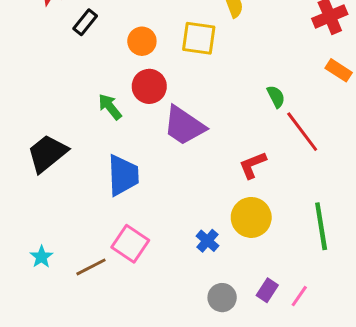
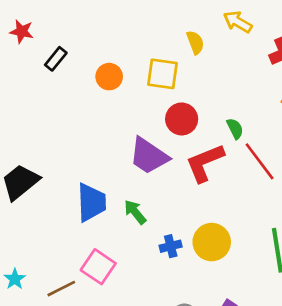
red circle: (149, 86) -> (182, 119), moved
green arrow: (110, 107) -> (135, 212), moved
red L-shape: (253, 165) -> (205, 163), moved, size x1.5
blue cross: (207, 241) -> (171, 246), moved, turned 35

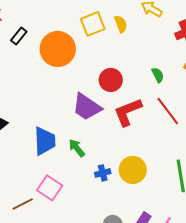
yellow square: (162, 74) -> (93, 24), moved, turned -30
orange circle: (109, 77) -> (58, 49), size x1.8
green semicircle: (235, 129) -> (158, 75), moved

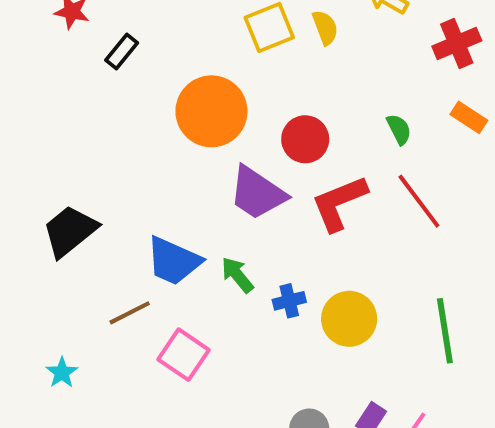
orange circle: (58, 49) -> (211, 111), moved
blue trapezoid: (45, 141) -> (174, 261), turned 116
blue cross: (103, 173) -> (289, 301), moved
brown line: (23, 204) -> (130, 313), moved

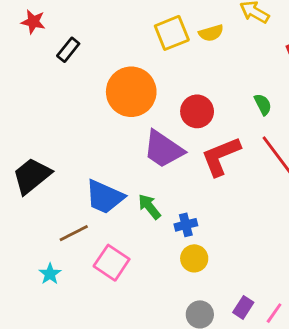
yellow semicircle: (325, 28) -> (211, 33), turned 95
yellow circle: (349, 319) -> (194, 258), moved, size x0.7
cyan star: (62, 373) -> (50, 274), moved

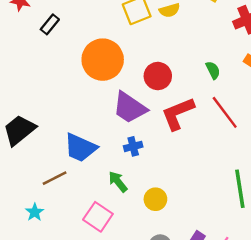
green arrow: (149, 207) -> (118, 182), moved
blue cross: (186, 225) -> (133, 146), moved
pink square: (112, 263) -> (98, 217), moved

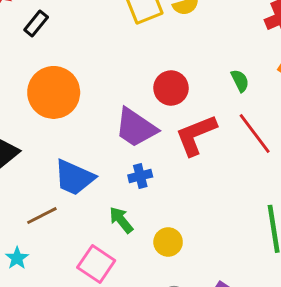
orange circle: (103, 60) -> (54, 92), moved

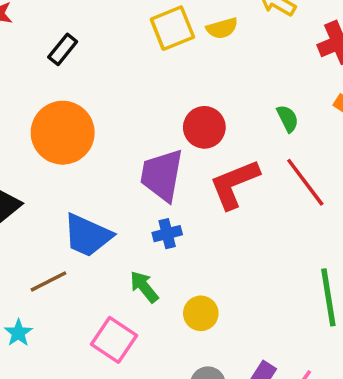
black rectangle: (36, 23) -> (63, 49), moved
purple trapezoid: (136, 128) -> (162, 175), turned 66

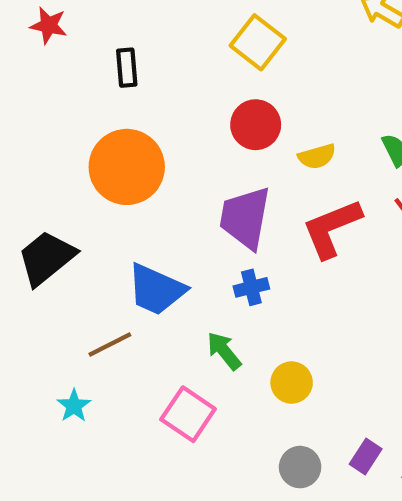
yellow square: (172, 28) -> (258, 42), turned -30
yellow semicircle: (222, 28) -> (317, 156), moved
black rectangle: (63, 49) -> (127, 68), turned -44
red circle: (204, 127) -> (256, 125), moved

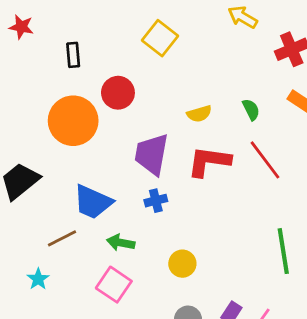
red circle: (256, 125) -> (118, 93), moved
red L-shape: (332, 228) -> (209, 161), turned 30
green arrow: (224, 351) -> (121, 243), moved, turned -40

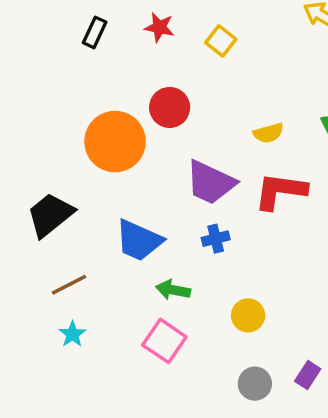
red star: (21, 27) -> (159, 27), moved
yellow square: (160, 38) -> (221, 41), size x0.7
black rectangle: (73, 55) -> (95, 32), moved, turned 30
purple trapezoid: (152, 154) -> (211, 182), turned -75
brown line: (62, 238) -> (69, 285), moved

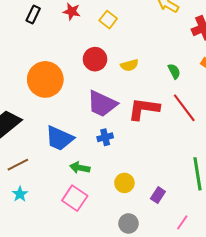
red circle: (170, 107) -> (95, 59), moved
yellow semicircle: (268, 133) -> (129, 65), moved
purple rectangle: (308, 375) -> (158, 195), moved

